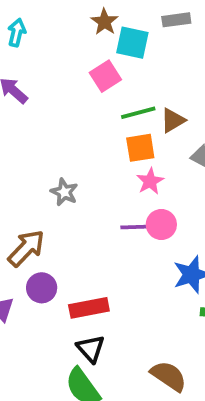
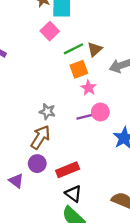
gray star: (64, 192) -> (47, 112), moved
brown arrow: (26, 248) -> (40, 137), moved

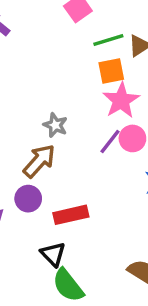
pink star: (89, 88) -> (121, 100), size x1.5
purple line: (86, 116) -> (110, 142), turned -48
black triangle: (73, 194) -> (53, 254), moved

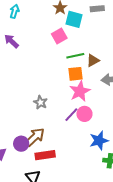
brown arrow: (39, 161) -> (35, 137), moved

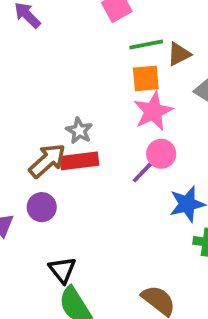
purple line: (71, 115) -> (144, 171), moved
brown arrow: (35, 137) -> (47, 161), moved
red rectangle: (45, 155) -> (79, 161), moved

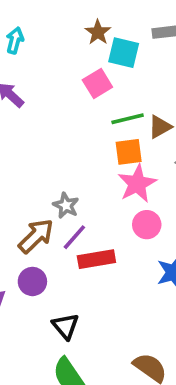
red rectangle: (79, 161) -> (96, 259), moved
purple line: (144, 171) -> (74, 237), moved
black triangle: (62, 270) -> (66, 326), moved

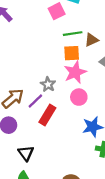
gray star: (66, 205) -> (48, 84), moved
red rectangle: (96, 259) -> (47, 115), turned -54

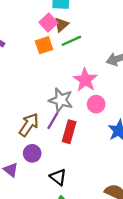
brown triangle: (91, 40) -> (61, 25), moved
orange square: (72, 53) -> (44, 45), moved
gray star: (48, 84) -> (61, 100), size x1.5

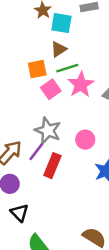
pink square: (48, 23) -> (51, 89), moved
pink star: (85, 80) -> (81, 85), moved
black triangle: (58, 177) -> (19, 213), moved

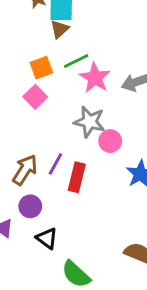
brown triangle: (59, 49) -> (60, 29), moved
pink square: (51, 89) -> (35, 97), moved
gray star: (48, 130) -> (89, 122), moved

